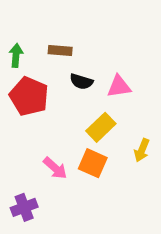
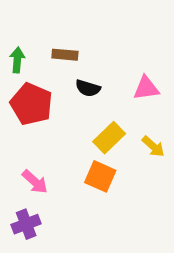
pink triangle: (119, 86) -> (146, 88), moved
yellow arrow: (142, 150) -> (153, 146), moved, turned -70
pink arrow: (55, 168) -> (35, 182), moved

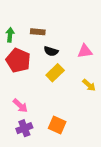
yellow rectangle: (109, 138) -> (55, 73), moved
orange square: (100, 176) -> (57, 125), moved
purple cross: (26, 224) -> (24, 128), moved

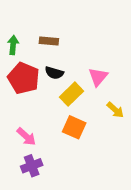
black semicircle: (51, 51) -> (54, 73), moved
pink triangle: (85, 51) -> (98, 77), moved, turned -42
orange square: (57, 125) -> (74, 127), moved

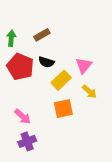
brown rectangle: (49, 41) -> (42, 35), turned -35
yellow arrow: (115, 110) -> (89, 92), moved
orange square: (74, 127) -> (63, 109), turned -36

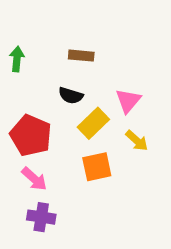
brown rectangle: (42, 35) -> (81, 56), moved, turned 35
red pentagon: (20, 67) -> (31, 135), moved
purple cross: (27, 141) -> (41, 217), turned 30

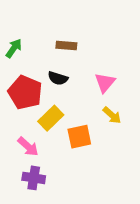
green arrow: (17, 59) -> (14, 48), turned 30
yellow rectangle: (93, 123) -> (51, 118), moved
red pentagon: (31, 135) -> (25, 92), moved

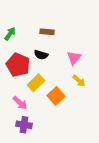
orange square: (79, 137) -> (56, 96), turned -30

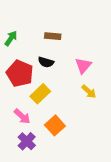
orange square: (56, 96) -> (55, 125), moved
purple cross: (24, 125) -> (27, 141), turned 35

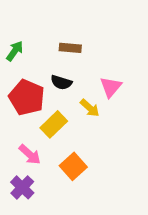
yellow arrow: (89, 92) -> (90, 108), moved
purple cross: (27, 141) -> (22, 187), moved

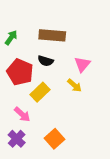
brown rectangle: (70, 48) -> (52, 35), size x1.6
yellow arrow: (90, 108) -> (74, 85), moved
orange square: (73, 166) -> (54, 139), moved

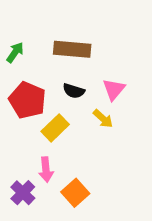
black semicircle: (46, 61) -> (74, 91), moved
pink arrow: (22, 114) -> (46, 170), moved, turned 42

